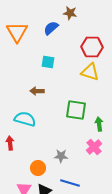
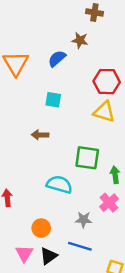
cyan semicircle: (25, 119) -> (59, 184), moved
gray star: (61, 156) -> (84, 220), moved

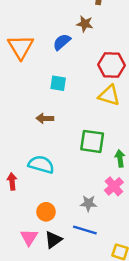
cyan semicircle: (59, 184) -> (41, 165), moved

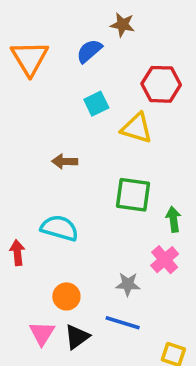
cyan square: (58, 83) -> (96, 104), moved, turned -35
yellow triangle: (109, 95) -> (137, 128), moved

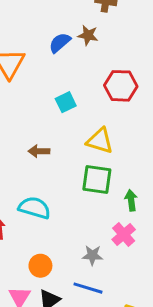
blue semicircle: (89, 51) -> (60, 43), moved
yellow triangle: (137, 128) -> (100, 141), moved

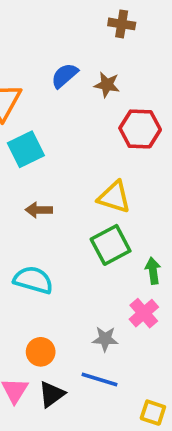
brown star: (88, 35) -> (107, 85), moved
cyan square: (66, 102) -> (26, 149), moved, size x1.4
green square: (97, 179) -> (111, 245), turned -36

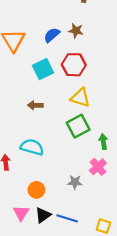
blue semicircle: (65, 76) -> (52, 35), moved
red hexagon: (140, 129) -> (74, 65), moved
cyan square: (26, 149) -> (43, 69), moved
blue line: (100, 379) -> (67, 218), moved

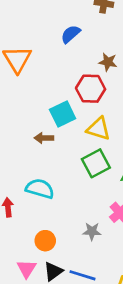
brown star: (76, 31) -> (108, 62), moved
blue semicircle: (52, 35) -> (71, 34), moved
cyan square: (43, 69) -> (63, 114), moved

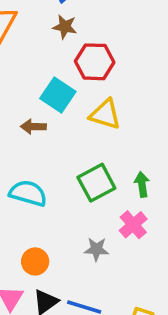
brown star: (108, 62) -> (65, 27), moved
cyan square: (63, 114) -> (58, 95), turned -30
green square: (96, 163) -> (96, 183), moved

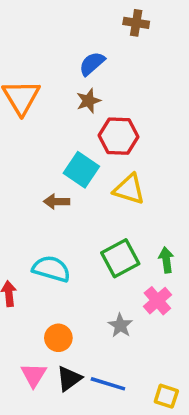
brown star: (65, 27) -> (88, 101), turned -30
gray star: (96, 249) -> (120, 325), turned 30

